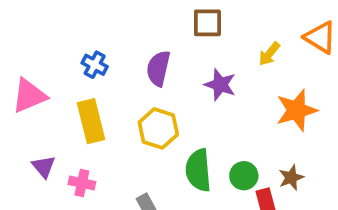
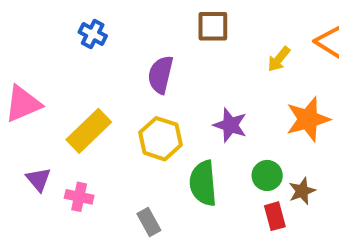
blue cross: (95, 65) -> (93, 34), moved
purple star: (220, 85) -> (230, 125), moved
yellow rectangle: (91, 121) -> (89, 131), turned 60
green circle: (244, 176) -> (267, 175), moved

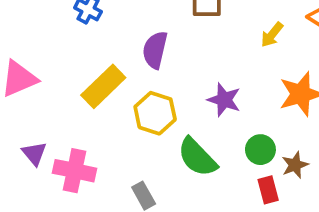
yellow rectangle: (89, 131) -> (103, 86), moved
green semicircle: (203, 183) -> (197, 157), turned -39
pink cross: (79, 197) -> (75, 171), size x1.5

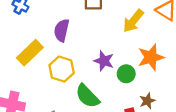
yellow arrow: (272, 35) -> (133, 21), size x1.5
green circle: (260, 150) -> (126, 74), moved

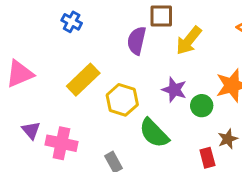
yellow arrow: (133, 21) -> (189, 41), moved
purple semicircle: (62, 30) -> (137, 41), moved

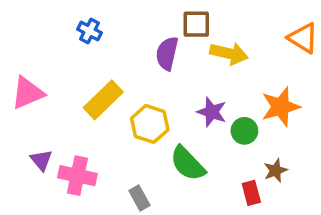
yellow arrow: (189, 41) -> (229, 53), turned -116

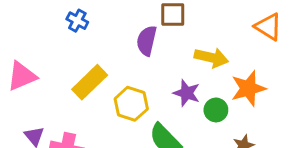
yellow arrow: (229, 53) -> (211, 58), moved

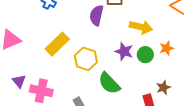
orange star: (248, 88) -> (167, 48), size x0.6
green circle: (216, 110) -> (145, 55), moved

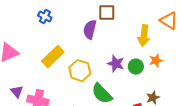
yellow arrow: (141, 27) -> (144, 36), moved, turned 85

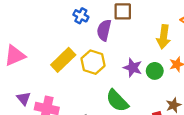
blue cross: (45, 17) -> (81, 16), moved
yellow hexagon: (80, 71) -> (93, 62), moved

